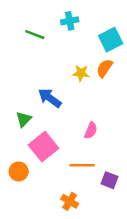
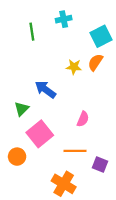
green line: (35, 35) -> (32, 32), turned 60
orange cross: (70, 201) -> (64, 184), size x1.5

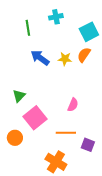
blue arrow: (45, 90) -> (40, 58), moved

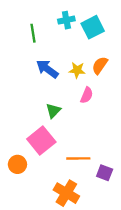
cyan square: (89, 32) -> (93, 27), moved
green triangle: (19, 96) -> (53, 111), moved
pink semicircle: (73, 105) -> (87, 95), moved

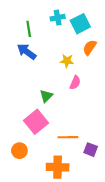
orange semicircle: (100, 65) -> (90, 47), moved
blue arrow: (47, 69) -> (27, 52), moved
orange circle: (17, 164) -> (19, 151), moved
orange cross: (66, 193) -> (58, 167), turned -30

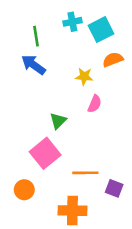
orange semicircle: (90, 47) -> (113, 60), turned 35

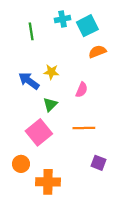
blue arrow: (33, 65) -> (29, 81), moved
yellow star: (84, 76) -> (51, 72), moved
orange line: (85, 173) -> (84, 128), moved
orange cross: (72, 211) -> (48, 182), moved

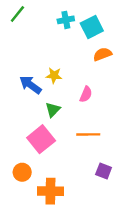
green line: (31, 31) -> (17, 14), moved, turned 48

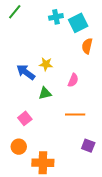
orange semicircle: (102, 54) -> (87, 46), turned -56
green triangle: (53, 110) -> (45, 93), turned 32
pink square: (41, 139) -> (25, 118), moved, size x0.6

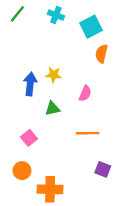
cyan cross: (56, 17) -> (56, 15), moved, turned 32
blue arrow: (26, 72) -> (30, 84), turned 60

